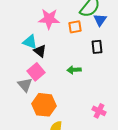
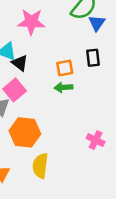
orange square: (75, 27) -> (65, 68), moved

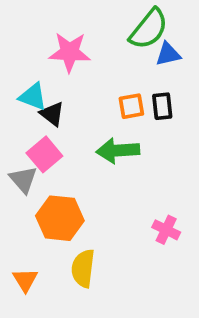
blue triangle: (97, 23) -> (168, 54), turned 42
orange square: (65, 68) -> (131, 106), moved
green arrow: (63, 87) -> (118, 151), size x1.5

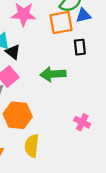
orange square: (131, 106) -> (61, 22), moved, size x1.5

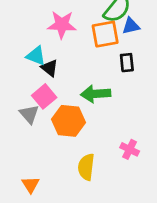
orange hexagon: (18, 115) -> (69, 121), moved
yellow semicircle: (32, 146) -> (86, 167), moved

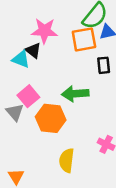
black triangle: (50, 68) -> (33, 51), moved

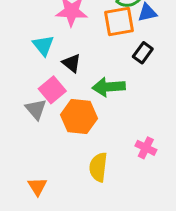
black triangle: (33, 51) -> (72, 63), moved
cyan triangle: (21, 59) -> (43, 45), turned 30
black rectangle: (104, 65) -> (143, 53), turned 42

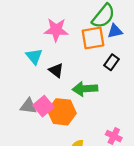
pink square: (52, 90) -> (43, 106), moved
gray triangle: (36, 109) -> (28, 106), turned -42

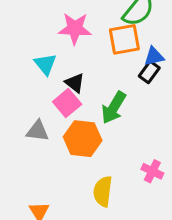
blue triangle: (115, 31) -> (154, 56), moved
green arrow: (85, 89) -> (114, 108), turned -55
pink square: (43, 106) -> (67, 103), moved

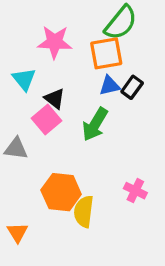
blue triangle: (154, 56) -> (109, 86), moved
orange hexagon: (83, 139) -> (61, 192), moved

